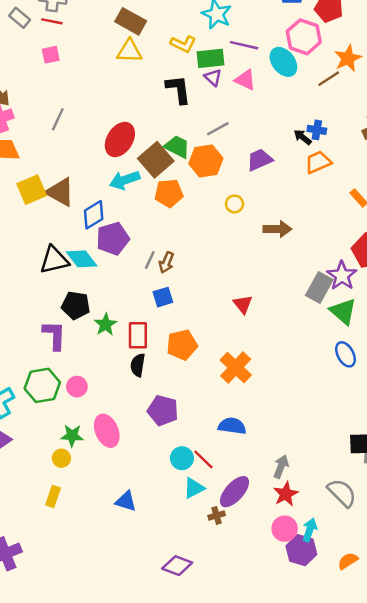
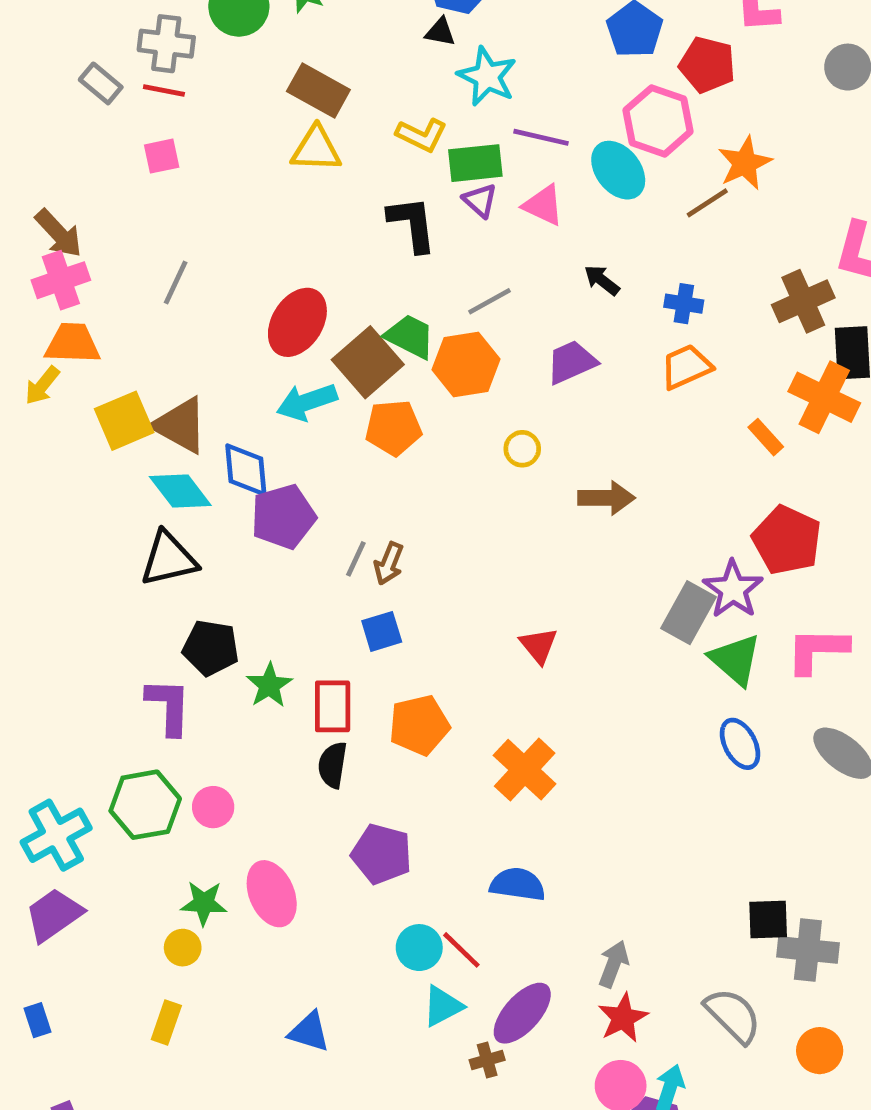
black arrow: (303, 137) -> (602, 280), moved
blue diamond: (94, 215) -> (246, 470), turned -64
cyan diamond: (82, 259) -> (180, 491), moved

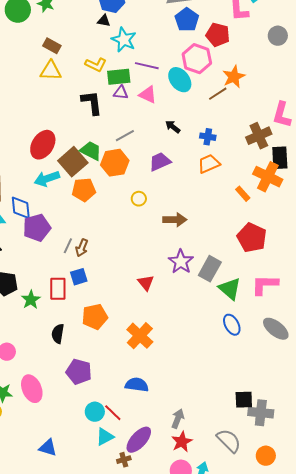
brown rectangle: (318, 90) -> (52, 46), size x0.7
purple triangle: (480, 201) -> (121, 93), turned -35
purple star: (733, 589) -> (181, 262), moved
red rectangle: (333, 706) -> (58, 289), moved

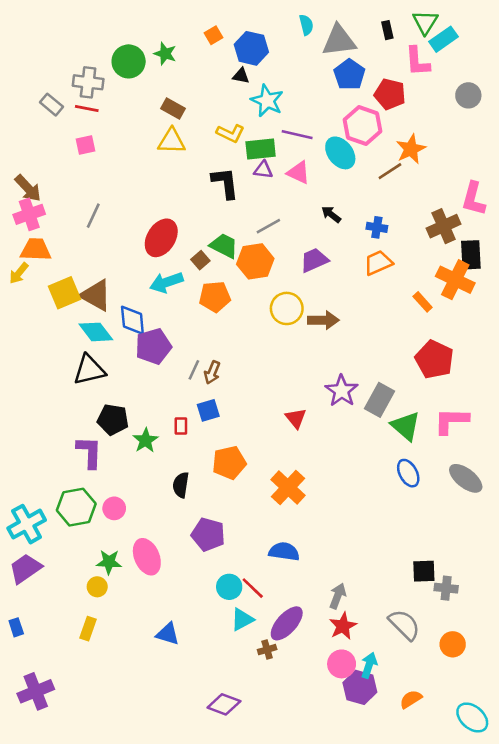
brown square: (73, 162) -> (200, 260), size x0.5
yellow circle: (139, 199) -> (287, 308), size x1.6
brown arrow: (175, 220) -> (323, 320), moved
red rectangle: (58, 289) -> (181, 426), size x0.6
gray cross: (261, 413) -> (446, 588), size x0.7

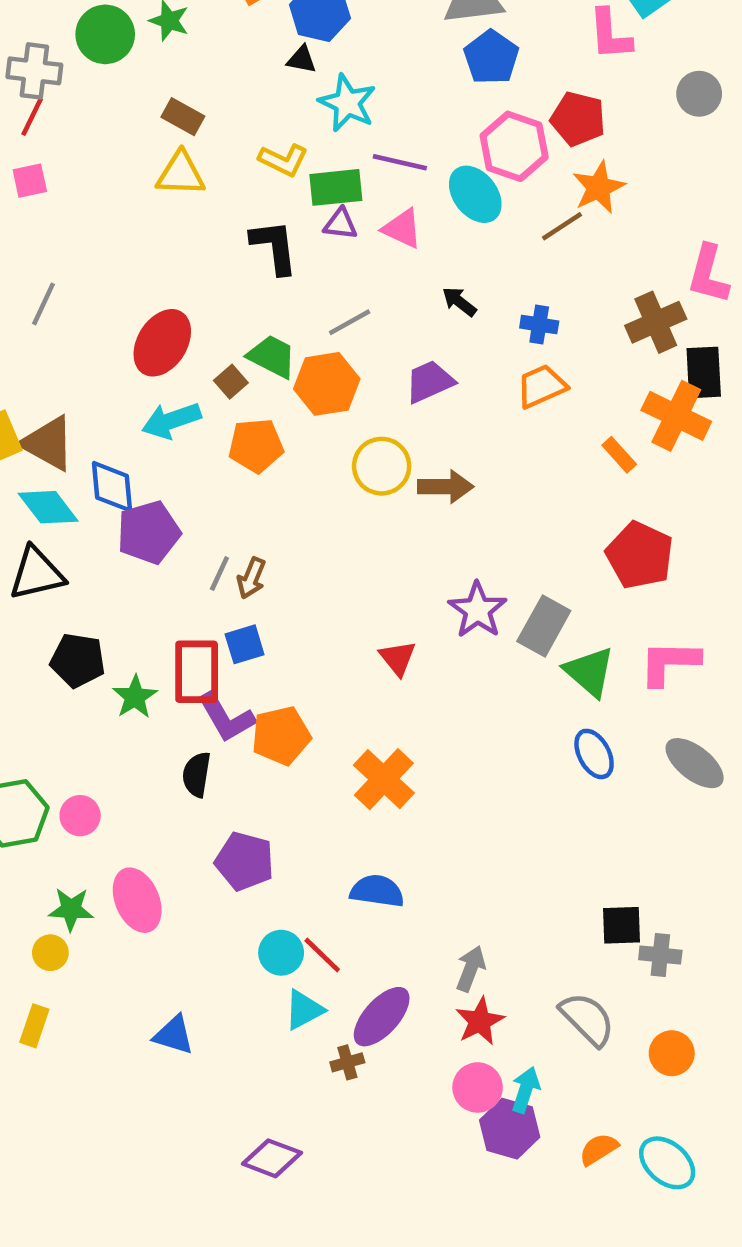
red pentagon: (390, 94) -> (578, 119), moved
red line: (87, 108) -> (32, 117), turned -75
red rectangle: (181, 426) -> (197, 672), size x2.0
purple L-shape: (89, 452) -> (226, 717), moved, turned 148
cyan ellipse: (472, 717) -> (667, 1163), moved

